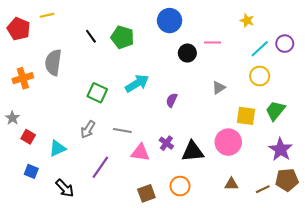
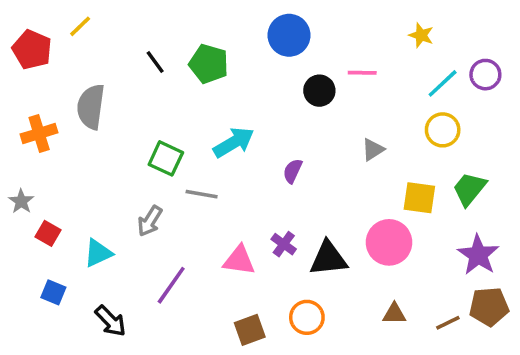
yellow line: (47, 15) -> (80, 26), turned -32
gray line: (122, 131) -> (202, 194), moved

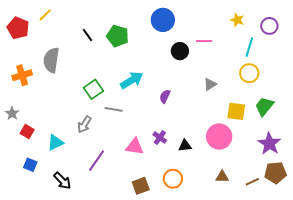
purple circle: (485, 75) -> (269, 26), moved
cyan line: (443, 83) -> (249, 47), turned -30
green square: (166, 158) -> (93, 89), turned 30
black triangle: (328, 258) -> (185, 146), size x0.6

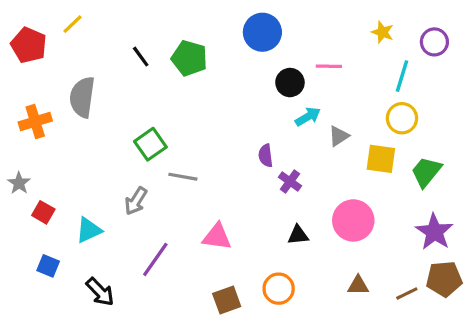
cyan arrow: (132, 80) -> (308, 117), moved, size x0.7
purple semicircle: (165, 96) -> (266, 156), turned -32
yellow square: (236, 111) -> (381, 159), moved
purple cross: (160, 138) -> (290, 182), moved

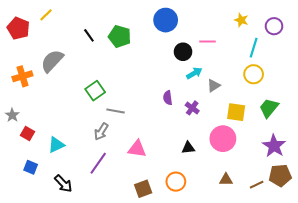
gray semicircle: (82, 97) -> (52, 61), turned 35
yellow square: (381, 159) -> (236, 112), moved
purple cross: (290, 182) -> (192, 108), moved
gray arrow: (136, 201) -> (101, 131), moved

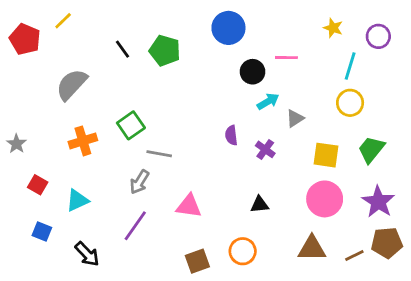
orange cross: (22, 76) -> (83, 141), moved
gray star: (12, 115) -> (16, 144), moved
pink circle: (223, 139) -> (325, 199), moved
brown triangle: (226, 180) -> (312, 248), size x1.5

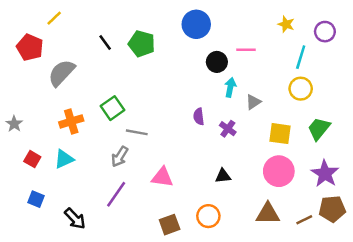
red pentagon: (25, 39) -> (30, 47), moved
cyan arrow: (268, 101) -> (230, 87), turned -48
cyan triangle: (77, 200) -> (64, 159), moved

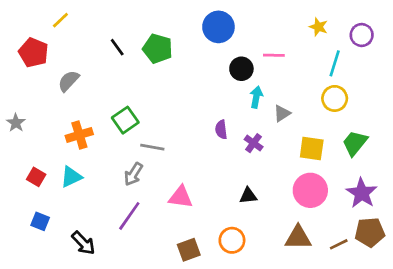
gray semicircle: (61, 73) -> (69, 81), size x0.7
gray star: (14, 124) -> (16, 123), moved

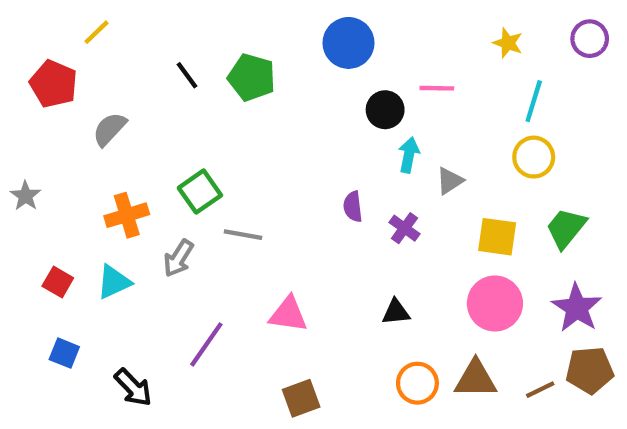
purple circle: (362, 35) -> (590, 39), moved
gray arrow: (133, 174) -> (178, 258), moved
orange circle: (232, 240) -> (417, 383), moved

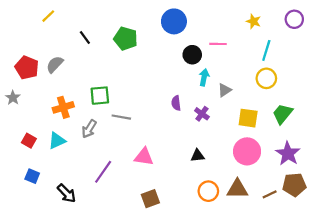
black line: (187, 75) -> (85, 38), moved
red pentagon: (54, 84) -> (27, 68), moved
green square: (200, 192) -> (100, 96), turned 30

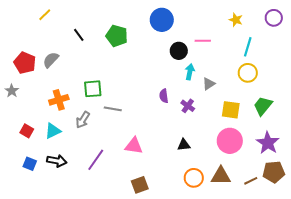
black arrow: (67, 193) -> (57, 161), moved, turned -36

